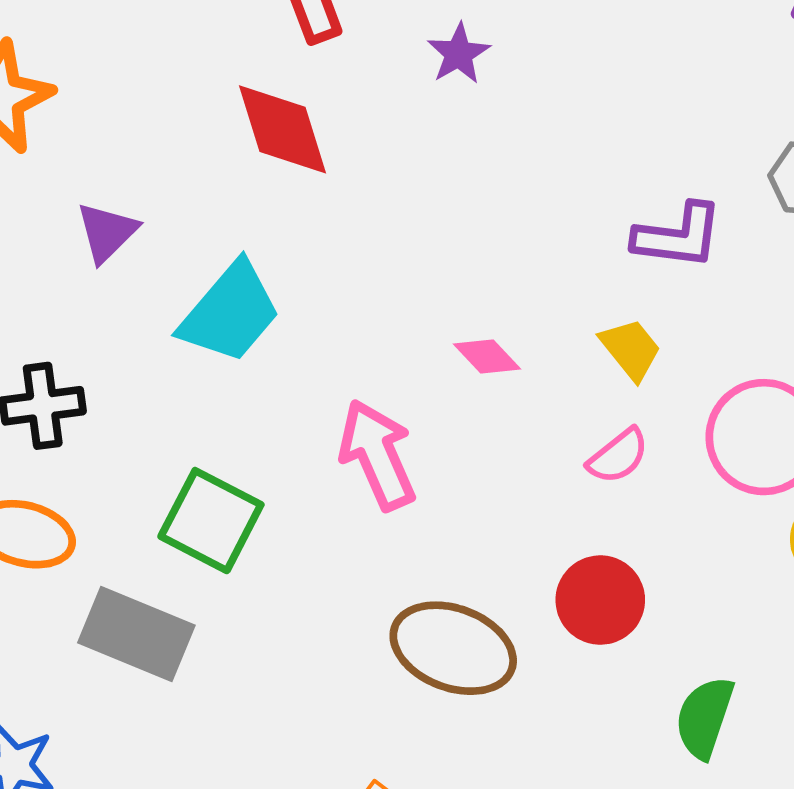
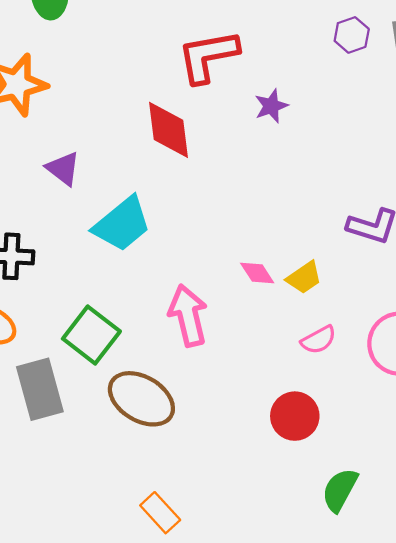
purple triangle: (107, 232) -> (63, 169), turned -48
yellow trapezoid: (631, 349) -> (304, 278), moved, turned 84
gray rectangle: (136, 634) -> (40, 389), turned 42
brown ellipse: (453, 648) -> (141, 399), moved

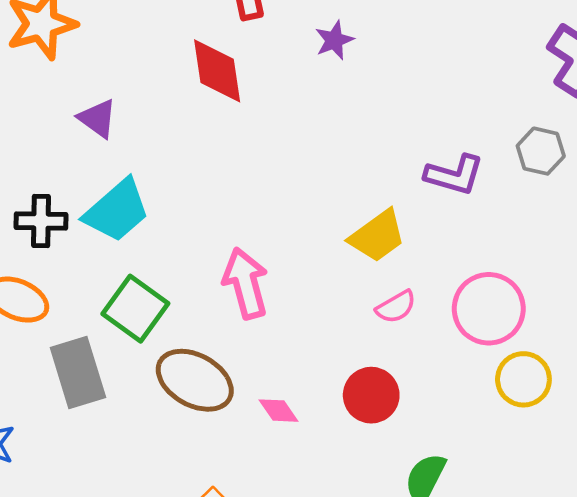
cyan trapezoid: (122, 224) -> (117, 211), moved
pink diamond: (257, 273) -> (278, 411), moved
yellow trapezoid: (304, 278) -> (377, 236), size x1.4

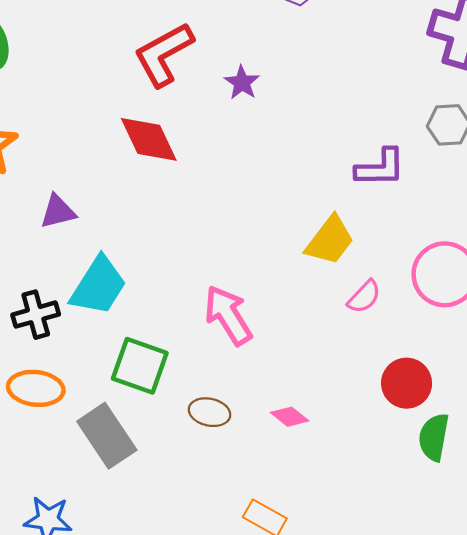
purple triangle: (98, 119) -> (58, 212), turned -33
brown ellipse: (195, 380) -> (210, 412), size x0.6
red circle: (371, 395) -> (407, 383), moved

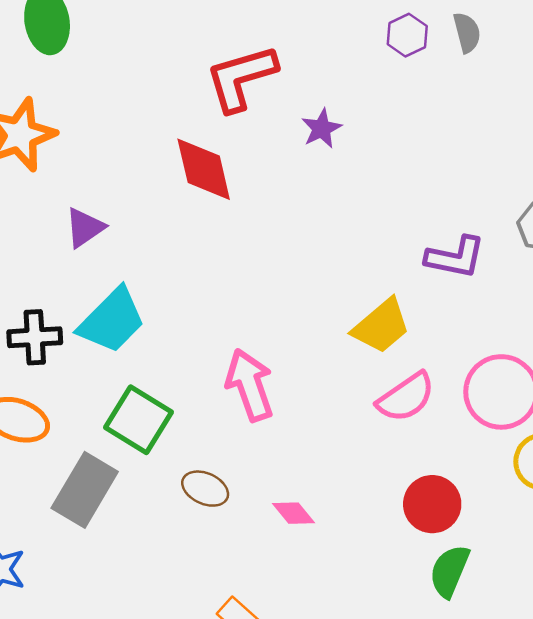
purple triangle: (58, 212) -> (85, 228), turned -33
pink semicircle: (364, 297) -> (406, 397), size x1.4
gray rectangle: (107, 436) -> (85, 490), turned 52

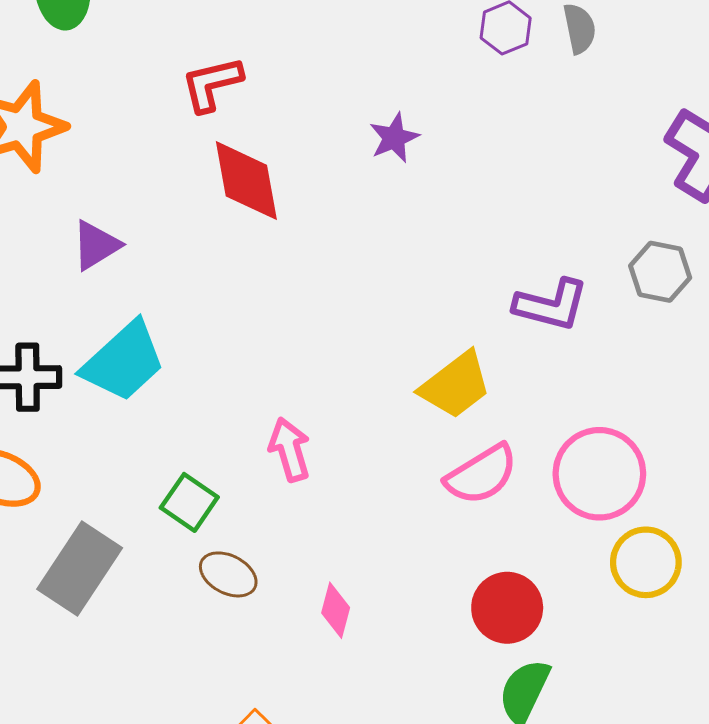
red L-shape: (241, 78) -> (212, 84), moved, size x0.7
pink arrow: (250, 385) -> (290, 449), size x0.7
green square: (139, 420) -> (189, 502), moved, size x0.7
pink diamond: (294, 513) -> (336, 610), turned 51

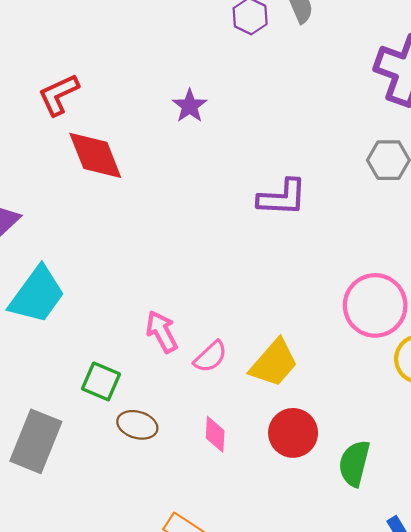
purple L-shape: (551, 305) -> (282, 198), moved
yellow trapezoid: (456, 385) -> (274, 363), moved
pink semicircle: (481, 474) -> (210, 357), moved, size x0.7
red circle: (507, 608) -> (293, 433), moved

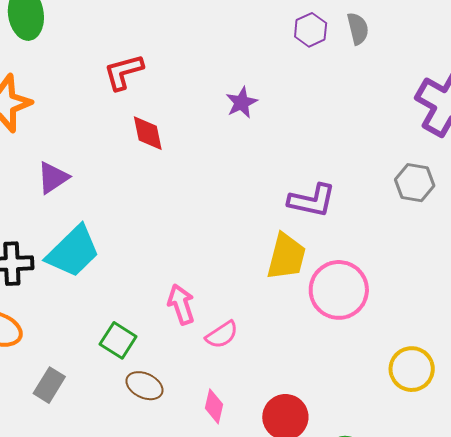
red diamond: (95, 155) -> (148, 133), size x0.7
pink circle: (375, 305) -> (339, 290), moved
yellow trapezoid: (274, 363) -> (286, 257), moved, turned -36
gray rectangle: (36, 441) -> (49, 385), size x0.6

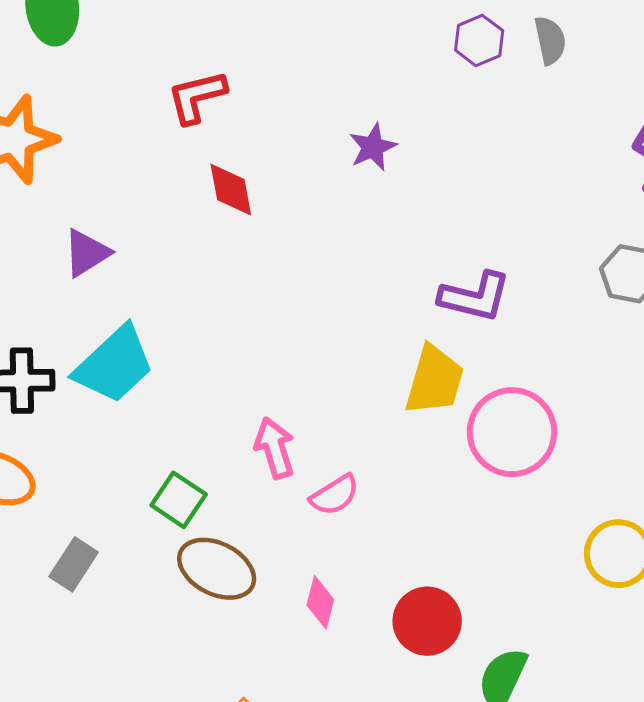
brown ellipse: (144, 386) -> (217, 569), size x1.4

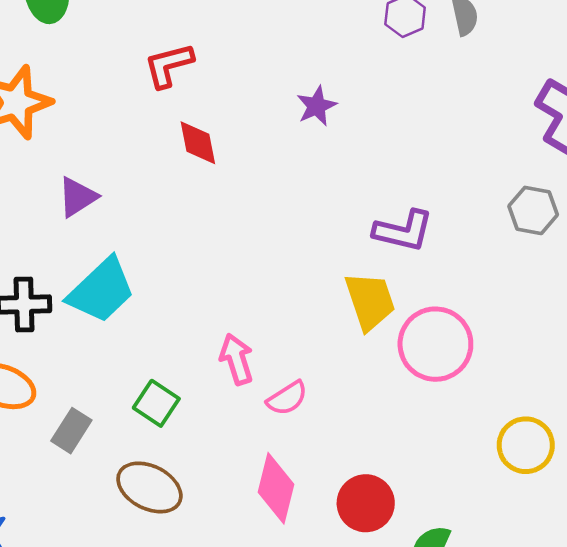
yellow trapezoid: (434, 380) -> (370, 301), turned -34
gray rectangle: (74, 564) -> (71, 431), moved
brown ellipse: (217, 569) -> (149, 487), moved
pink diamond: (320, 602) -> (276, 488), size x1.6

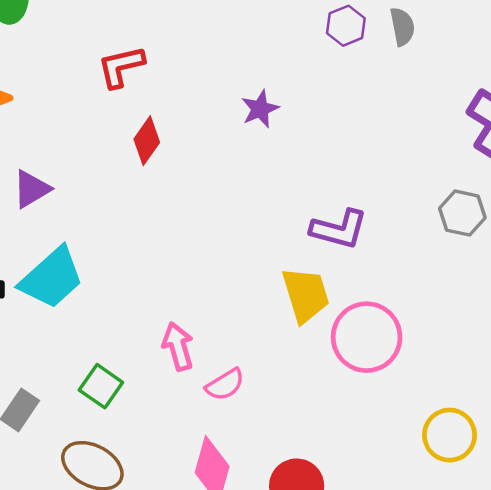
red diamond: (198, 143) -> (147, 141), turned 45

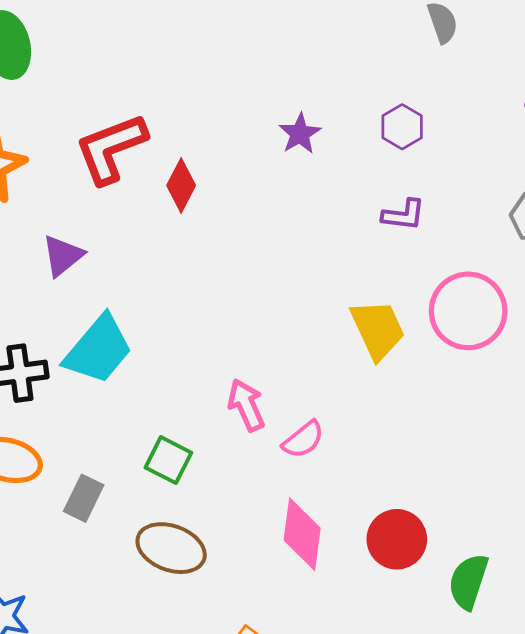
purple hexagon: (346, 26) -> (402, 127), moved
red L-shape: (121, 67) -> (111, 148), moved, size x1.4
purple L-shape: (339, 229) -> (404, 215), moved, size x0.7
pink circle: (367, 337) -> (468, 311), moved

